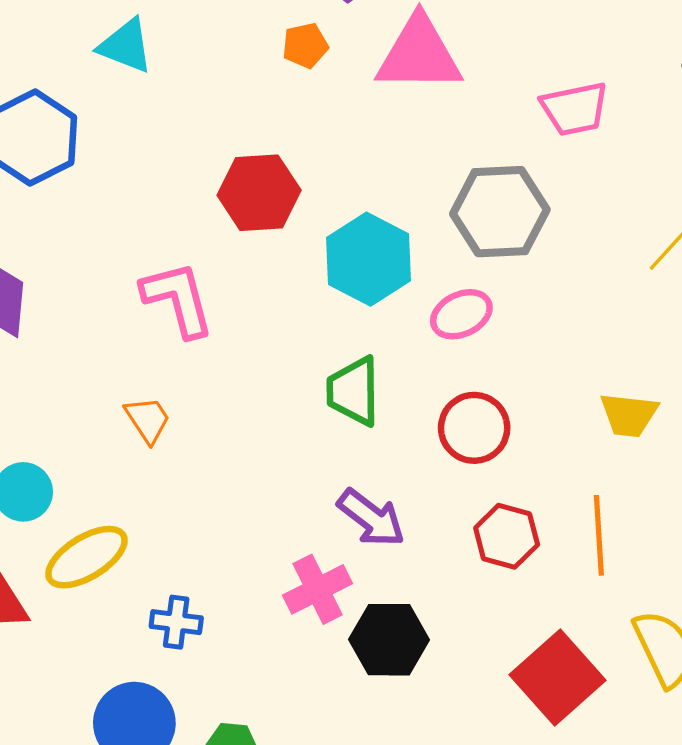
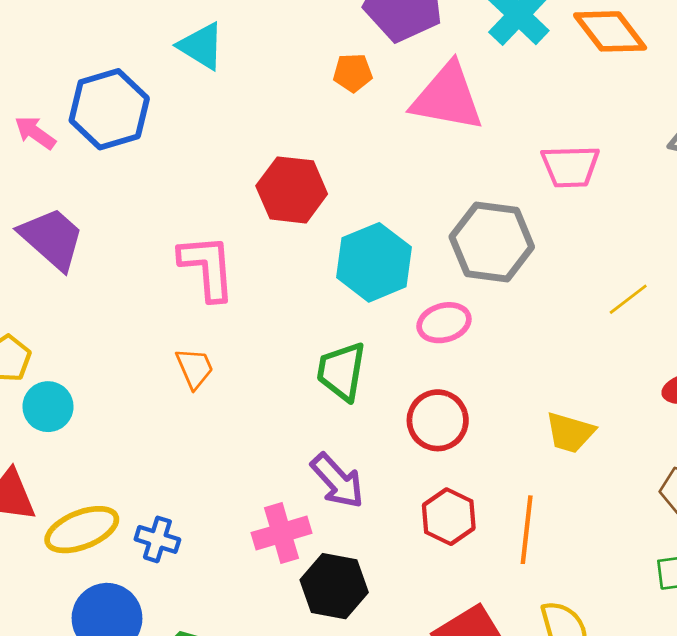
orange trapezoid: (148, 420) -> (195, 368), moved
yellow ellipse: (86, 557) -> (82, 530), moved

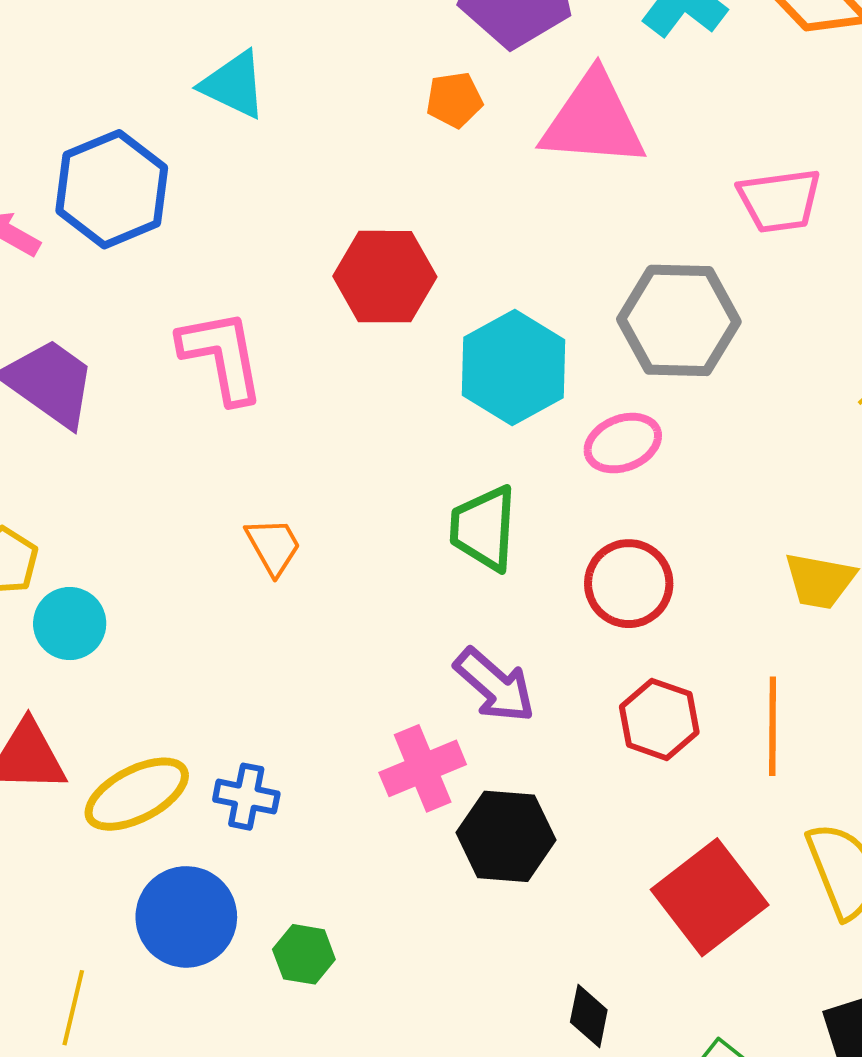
pink L-shape: (207, 267) -> (222, 356), moved

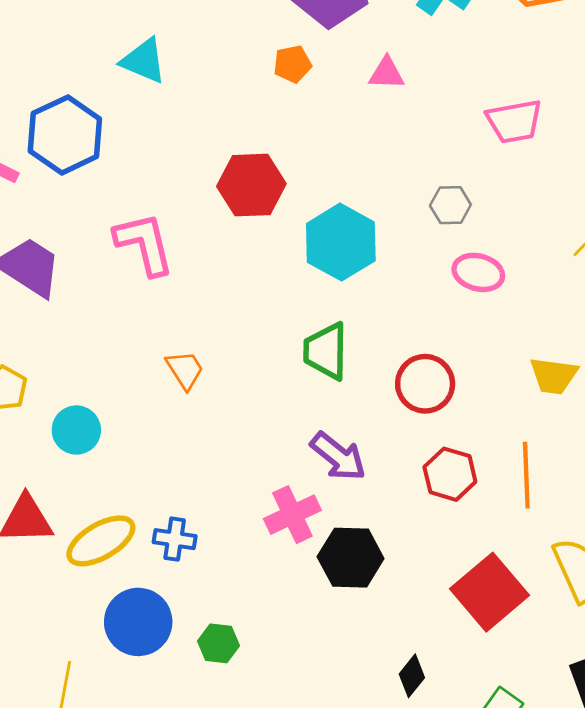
pink triangle: (593, 120) -> (387, 73), size x0.5
gray hexagon: (679, 320) -> (450, 205), size x0.5
pink ellipse: (623, 443) -> (478, 272), moved, turned 39
cyan circle: (70, 624) -> (76, 430), moved
black diamond: (589, 1016) -> (412, 676), turned 30

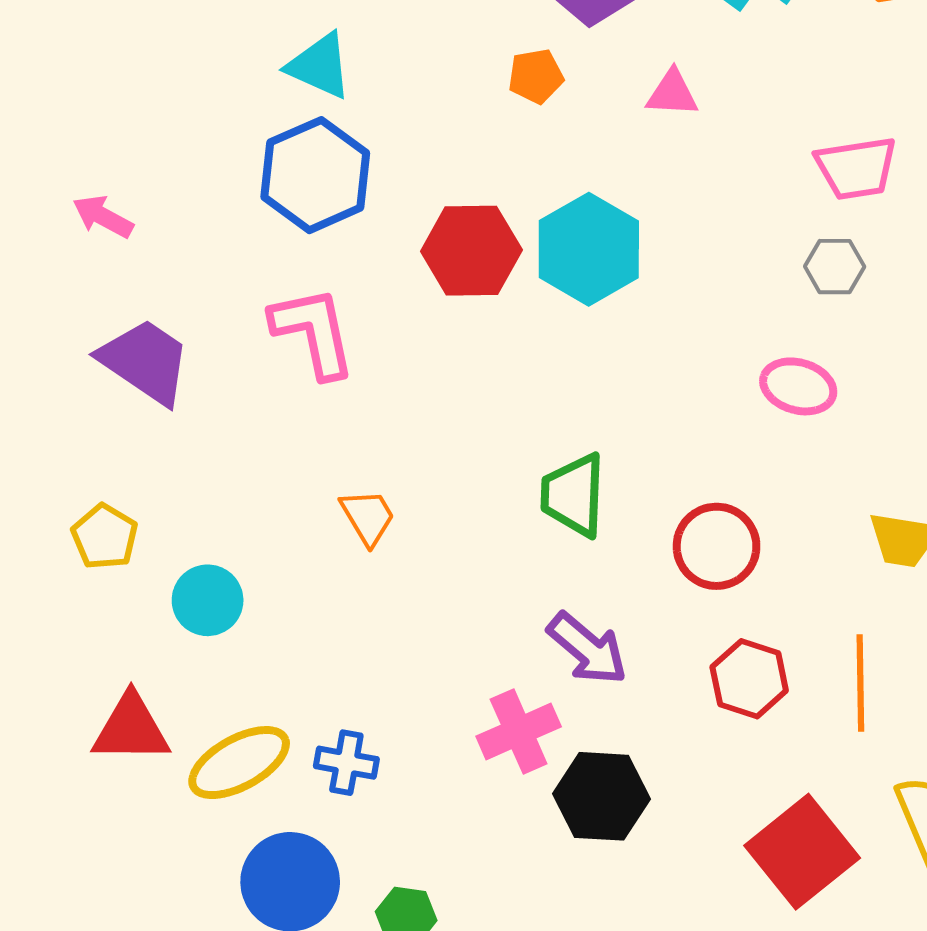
blue hexagon: (65, 135) -> (315, 175), moved
gray hexagon: (450, 205) -> (835, 267), moved
cyan hexagon: (341, 242) -> (589, 249), moved

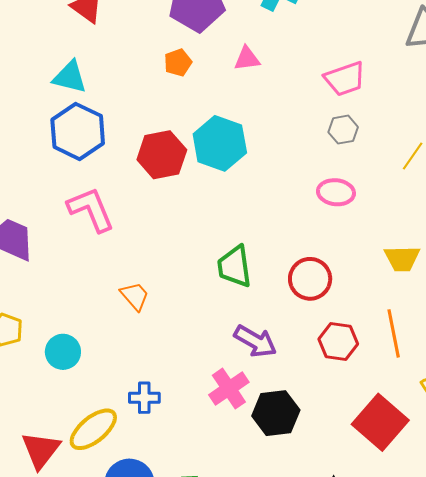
red triangle: (131, 729) -> (41, 450), moved, turned -42
blue cross: (346, 763) -> (144, 398), moved

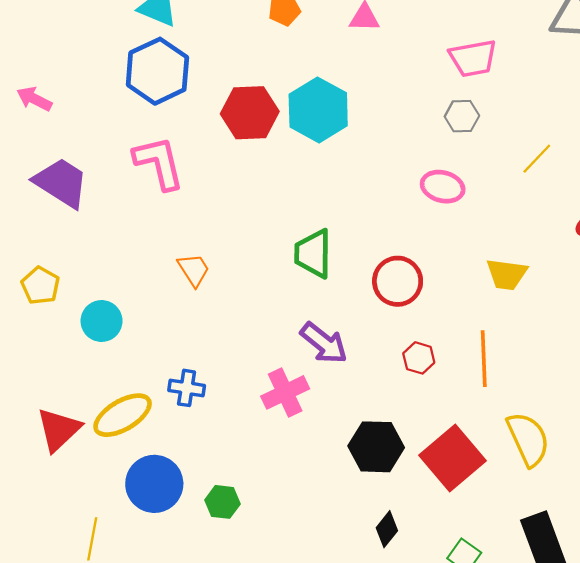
red hexagon: (338, 341) -> (419, 358), size x0.7
black hexagon: (276, 413) -> (376, 447), moved

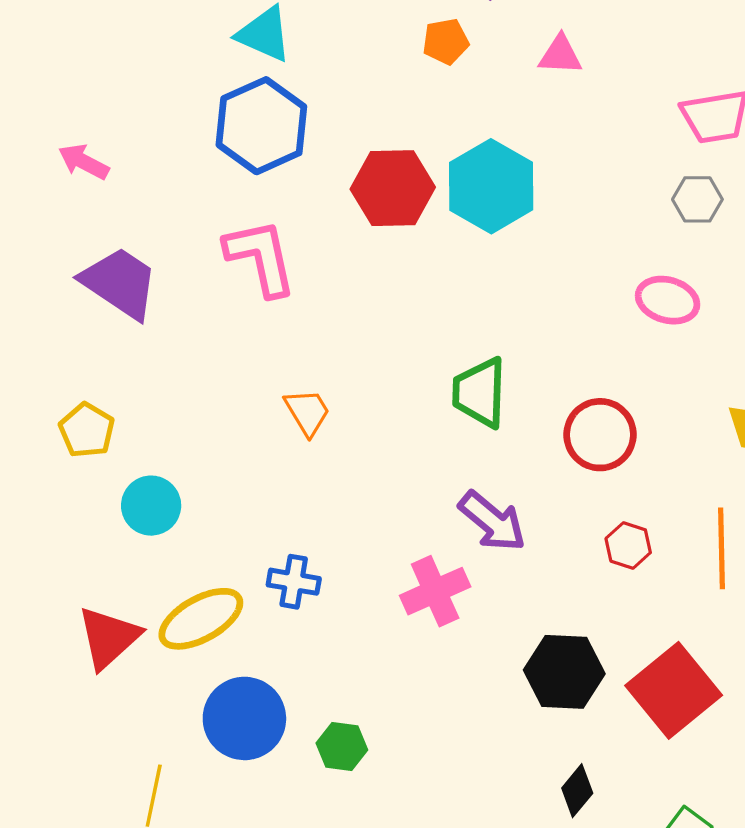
cyan circle: (102, 321) -> (151, 506), moved

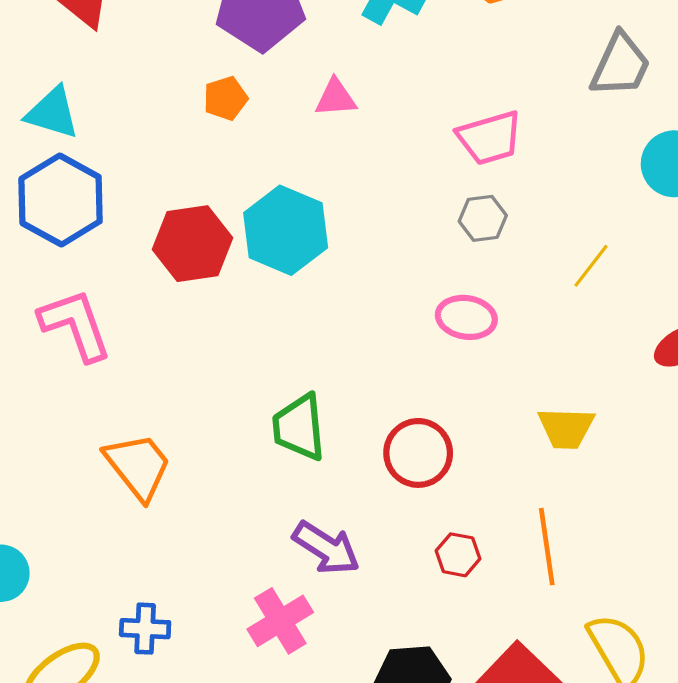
orange trapezoid: (307, 412) -> (138, 466), size x1.5

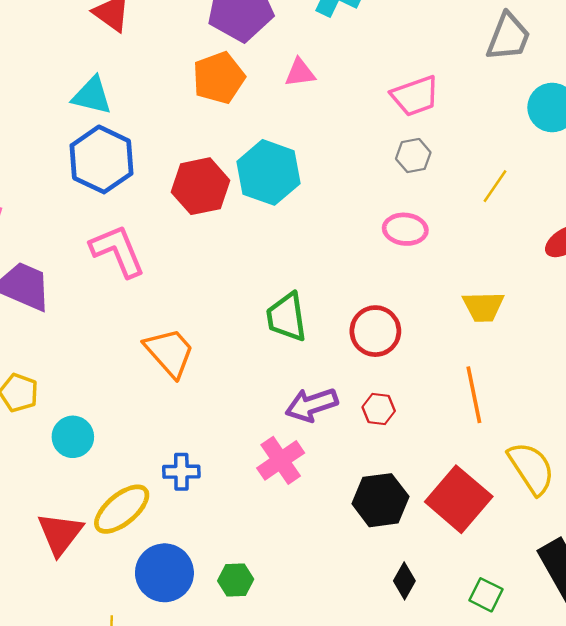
orange pentagon: (225, 98) -> (219, 78), size x1.6
purple arrow: (326, 548) -> (312, 405), turned 132
red hexagon: (458, 555) -> (379, 409), moved

